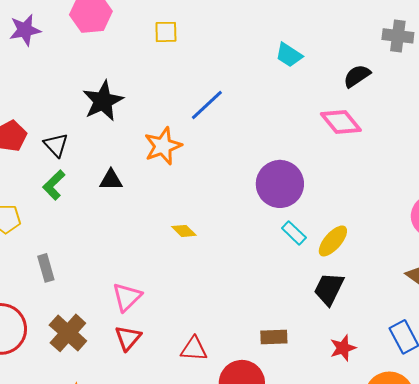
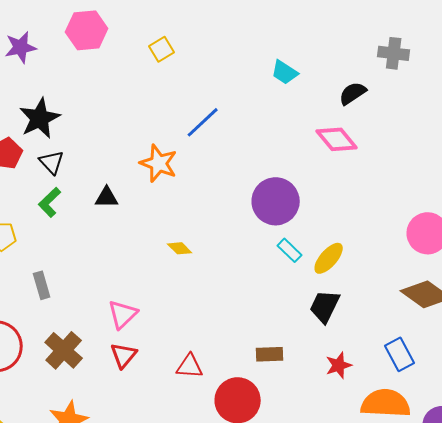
yellow square: (166, 32) -> (162, 49), turned -30
black star: (103, 101) -> (40, 118), moved
orange star: (163, 146) -> (159, 163), turned -30

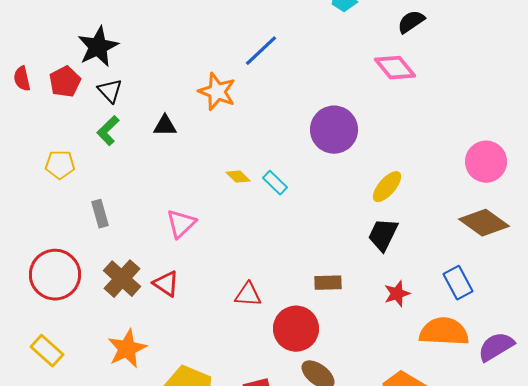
cyan rectangle: (290, 250) -> (275, 183), moved
pink triangle: (123, 314) -> (181, 224), moved
red triangle: (124, 355) -> (166, 284), moved, turned -36

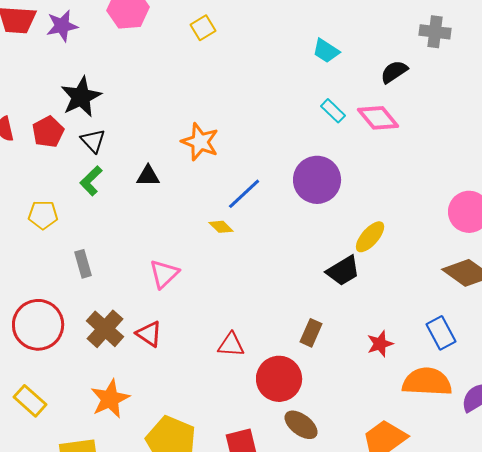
blue line: (261, 51) -> (244, 194), moved
cyan rectangle: (275, 183) -> (333, 111), moved
black trapezoid: (383, 235) -> (343, 271), moved, turned -147
brown rectangle: (328, 283) -> (311, 333), turned -64

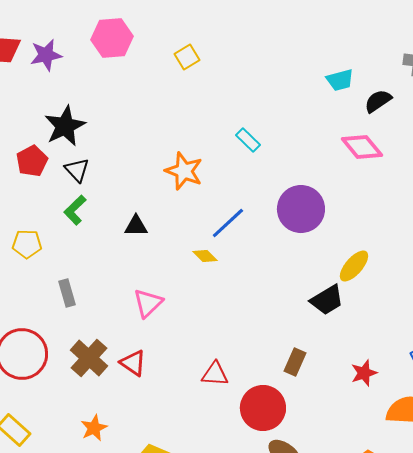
cyan trapezoid: (326, 51) -> (340, 80), moved, turned -48
cyan rectangle: (333, 111) -> (248, 140), moved
black triangle: (148, 176) -> (136, 226), moved
orange star: (110, 399) -> (94, 428), size x0.7

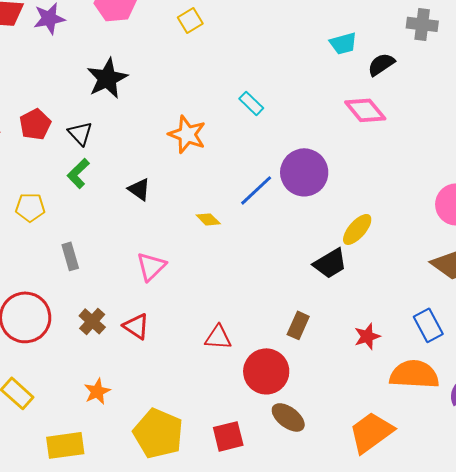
black star: (65, 126) -> (107, 78), moved
blue line: (228, 223) -> (256, 190), moved
black triangle: (136, 226) -> (139, 189), turned 35
brown cross: (89, 358) -> (92, 321), size x0.7

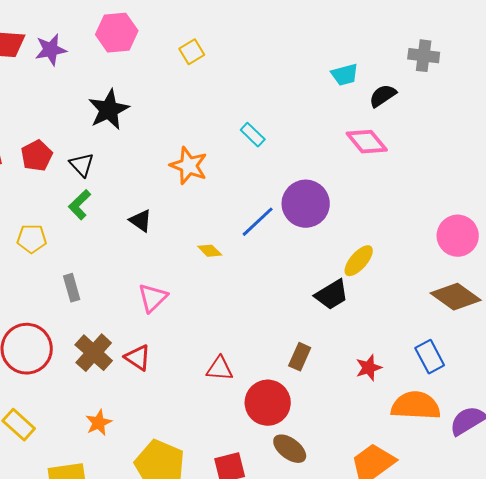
brown cross: (92, 321) -> (94, 353), size x1.4

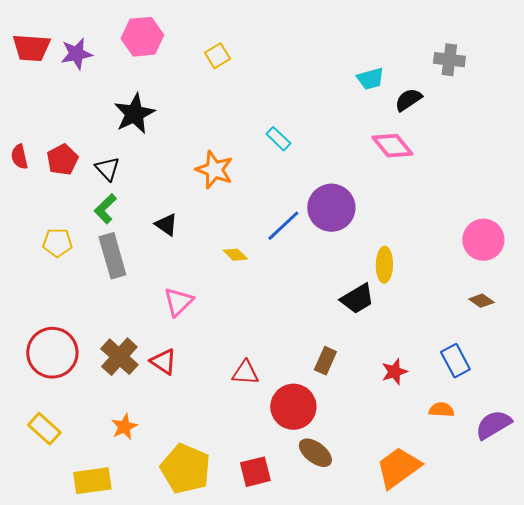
yellow ellipse: (359, 261) -> (384, 265), turned -40
gray rectangle: (72, 288) -> (112, 256), moved, size x1.6
brown diamond: (456, 297) -> (481, 301), size x0.5
orange semicircle: (416, 406) -> (441, 410), size x0.5

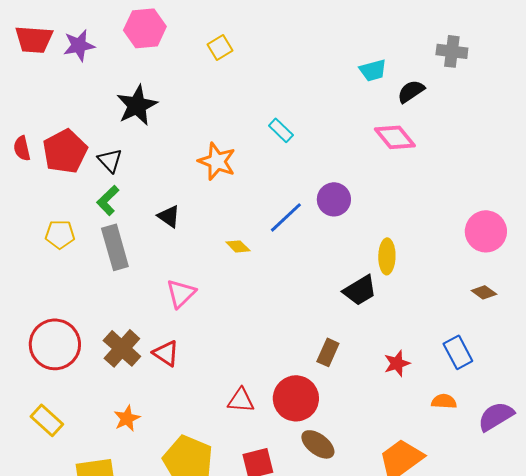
red pentagon: (62, 160) -> (65, 151), size x1.4
purple circle: (331, 208) -> (334, 199), size x0.7
red triangle: (245, 373) -> (241, 400), moved

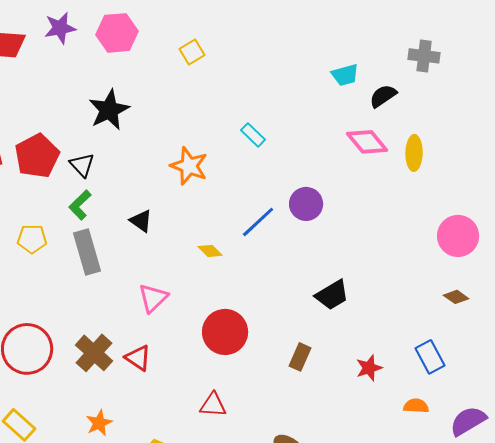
purple star: (79, 45) -> (60, 28), moved
yellow ellipse: (387, 256) -> (414, 153), moved
red circle: (296, 398) -> (225, 332), moved

